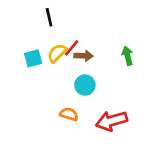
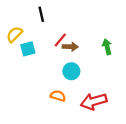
yellow semicircle: (57, 53) -> (14, 34), moved

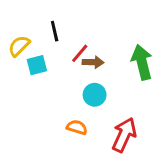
black line: (41, 14) -> (55, 31), moved
green arrow: (107, 47) -> (142, 62), size x1.6
red arrow: (94, 101) -> (124, 135), turned 130

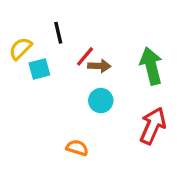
orange semicircle: (77, 127) -> (77, 148), moved
red arrow: (124, 135) -> (153, 126), moved

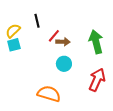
cyan square: (39, 69) -> (14, 45), moved
orange semicircle: (77, 148) -> (49, 94), size x1.6

